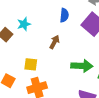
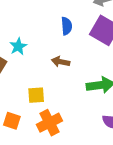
brown arrow: (54, 42) -> (61, 62), turned -96

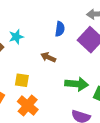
orange cross: (49, 123) -> (28, 105), turned -36

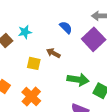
blue semicircle: (60, 29) -> (66, 27), turned -56
yellow square: (22, 80) -> (34, 63), moved

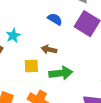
green arrow: (78, 80) -> (61, 73), moved

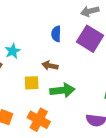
blue semicircle: (55, 19) -> (56, 34), turned -120

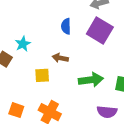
green arrow: (62, 90) -> (91, 80), moved

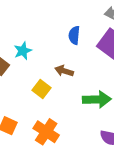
yellow square: (42, 75) -> (42, 89), turned 35

